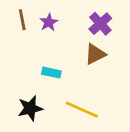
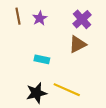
black star: (30, 108) -> (36, 93), moved

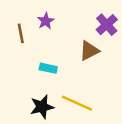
brown line: (18, 16) -> (21, 33), moved
purple cross: (82, 19) -> (107, 25), moved

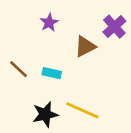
brown line: (21, 33) -> (19, 69), moved, turned -36
brown triangle: (89, 51) -> (85, 47), moved

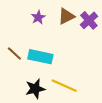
brown triangle: (85, 47) -> (66, 16), moved
cyan rectangle: (52, 73) -> (40, 57), size x1.6

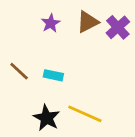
cyan rectangle: (40, 57) -> (53, 75), size x0.6
black star: (35, 89) -> (47, 118), turned -30

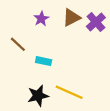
brown line: (19, 71) -> (18, 44), moved
black star: (47, 118) -> (38, 96), turned 30

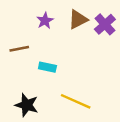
brown line: (18, 44) -> (19, 49), turned -54
black star: (38, 96) -> (27, 105), moved, turned 30

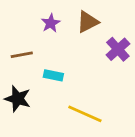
purple cross: (105, 24) -> (118, 49), moved
black star: (27, 105) -> (18, 99), moved

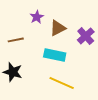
brown triangle: (88, 22) -> (58, 28), moved
cyan rectangle: (53, 75) -> (55, 55), moved, size x1.5

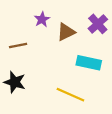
purple cross: (86, 36) -> (98, 24), moved
cyan rectangle: (55, 55) -> (89, 63), moved

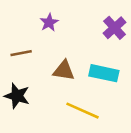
brown triangle: (66, 32) -> (64, 70), moved, turned 36

